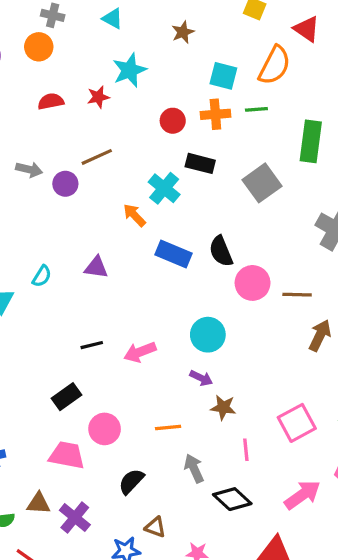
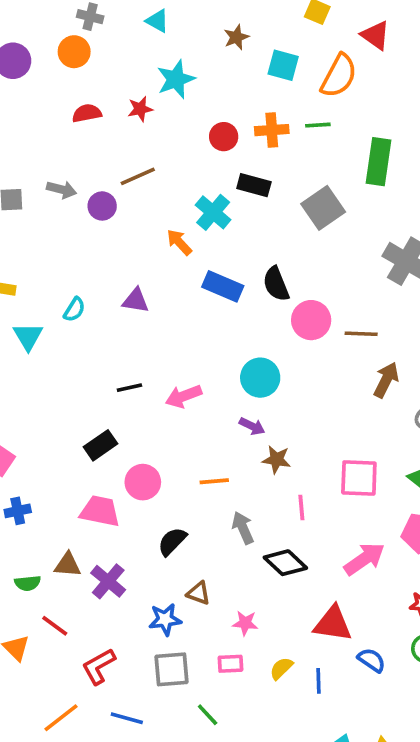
cyan square: (223, 76) -> (283, 65), moved
pink square: (297, 423) -> (359, 478), turned 30

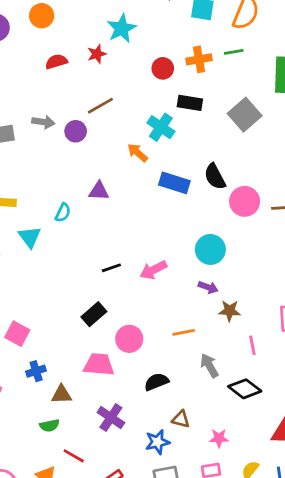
purple triangle: (136, 300) -> (99, 191), moved
black semicircle: (172, 541) -> (156, 382), turned 30
brown triangle: (68, 565) -> (62, 394), moved

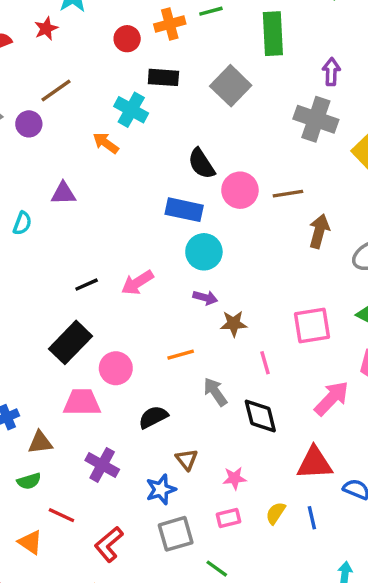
blue rectangle: (174, 183) -> (184, 210), moved
black rectangle: (94, 314) -> (71, 342), size x1.4
black diamond: (245, 389) -> (260, 416), turned 44
brown triangle: (181, 419) -> (187, 459), turned 42

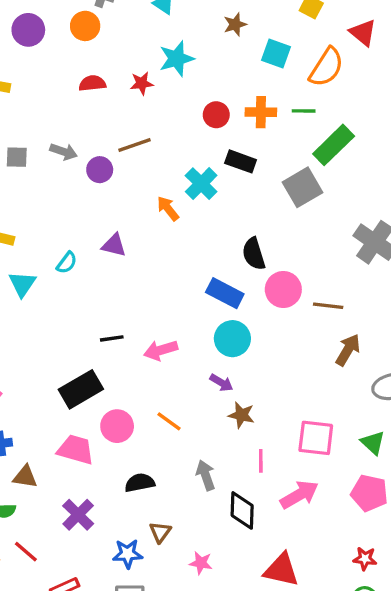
green rectangle: (273, 34) -> (334, 145), moved, turned 33
orange line: (181, 355) -> (169, 421), moved, turned 36
pink arrow: (332, 398) -> (299, 495), moved

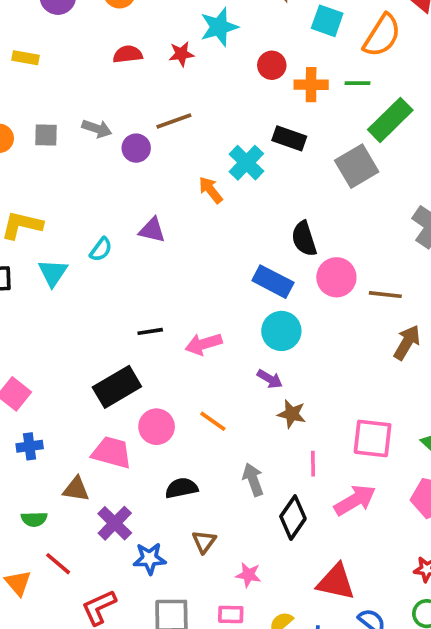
red circle: (216, 115) -> (272, 65), moved
brown triangle: (25, 477) -> (76, 489), moved
black diamond: (242, 510) -> (293, 518), turned 33
blue star: (128, 554) -> (150, 558), moved

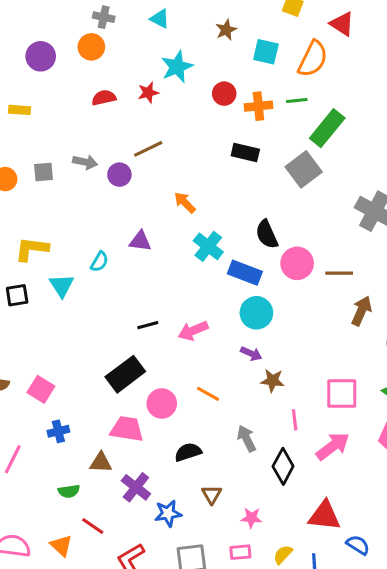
cyan cross: (246, 163) -> (208, 246), moved

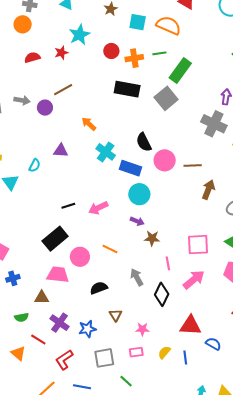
orange semicircle: (313, 59) -> (169, 25), turned -90
black rectangle: (245, 153) -> (127, 89), size x1.4
purple cross: (136, 487) -> (59, 323), moved

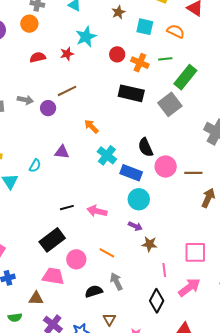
orange semicircle: (169, 25) -> (176, 31), size x0.7
orange cross: (134, 58) -> (140, 63), turned 30
pink arrow: (98, 208) -> (97, 211), turned 36
gray arrow: (137, 277) -> (116, 282), moved

